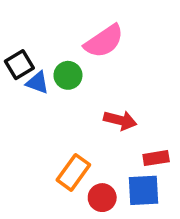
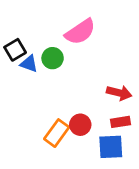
red arrow: (120, 120) -> (119, 93), moved
red circle: (102, 198) -> (80, 125), moved

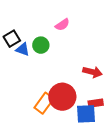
pink semicircle: (80, 32) -> (62, 25), size x0.6
red rectangle: (120, 122) -> (96, 103), moved
red circle: (80, 125) -> (62, 97), size x1.6

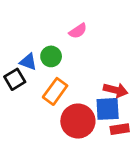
black square: (12, 39) -> (15, 79), moved
orange rectangle: (44, 103) -> (55, 91), moved
blue square: (86, 114) -> (108, 109), moved

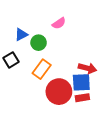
blue triangle: (28, 62) -> (21, 34), moved, turned -48
red rectangle: (120, 129) -> (82, 98), moved

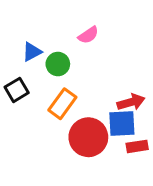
red arrow: (87, 68) -> (131, 102), turned -30
red rectangle: (82, 98) -> (137, 146), moved

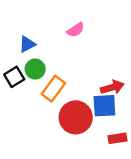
green circle: (58, 64) -> (35, 69), moved
red rectangle: (137, 146) -> (117, 138), moved

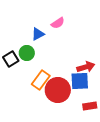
blue triangle: (27, 44) -> (38, 34), moved
orange rectangle: (53, 89) -> (41, 80), moved

